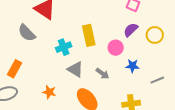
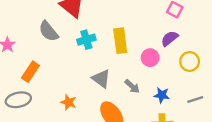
yellow circle: (155, 35) -> (190, 61), moved
cyan cross: (64, 47) -> (86, 40), moved
blue star: (132, 66) -> (162, 95), moved

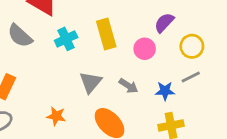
gray triangle: (101, 79) -> (91, 82), turned 42
gray line: (195, 100) -> (191, 77), moved

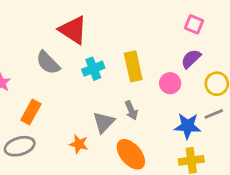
gray triangle: (91, 82) -> (104, 122), moved
gray arrow: (128, 86) -> (131, 110), moved, turned 30
blue star: (165, 91) -> (188, 126), size x1.4

